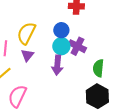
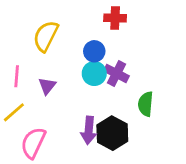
yellow semicircle: (26, 33) -> (46, 36), moved
purple arrow: (57, 65) -> (89, 130), moved
black hexagon: (97, 96) -> (112, 133), moved

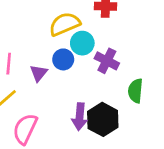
yellow semicircle: (46, 36) -> (65, 24), moved, turned 40
blue circle: (94, 51) -> (63, 59), moved
cyan circle: (94, 73) -> (82, 43), moved

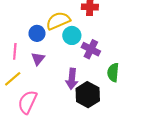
blue circle: (63, 59) -> (37, 33), moved
purple arrow: (80, 117) -> (72, 79), moved

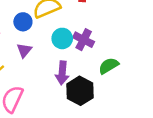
cyan circle: (72, 35) -> (62, 38), moved
green semicircle: (113, 72) -> (109, 66), turned 54

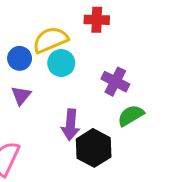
cyan circle: (62, 38) -> (61, 63), moved
purple cross: (84, 40) -> (115, 82), moved

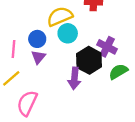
blue circle: (20, 58) -> (37, 39), moved
black hexagon: (94, 148) -> (89, 60), moved

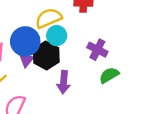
blue circle: (37, 39) -> (25, 41), size x1.6
black hexagon: (89, 60) -> (46, 55), moved

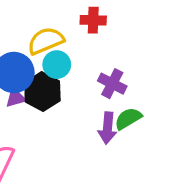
purple triangle: (26, 60) -> (16, 98), turned 35
purple arrow: (64, 82) -> (107, 128), moved

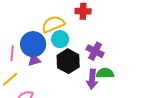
black hexagon: (42, 92) -> (68, 61), moved
green semicircle: (128, 118) -> (105, 73), turned 30

